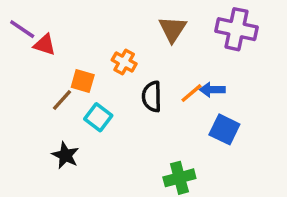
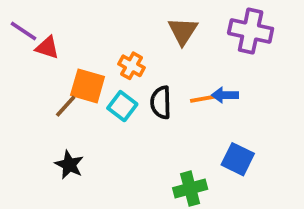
orange square: (83, 81) -> (88, 86), size x1.4
orange line: (192, 93) -> (203, 99), turned 30
cyan square: (98, 117) -> (122, 106), moved
blue square: (224, 129) -> (238, 159), moved

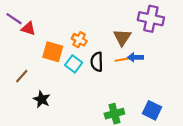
brown triangle: (183, 31) -> (122, 37), moved
brown line: (66, 106) -> (22, 76), moved
blue square: (238, 159) -> (152, 110), moved

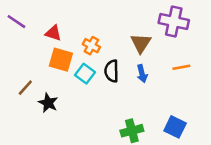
red triangle: (28, 29) -> (53, 33), moved
blue arrow: (135, 57) -> (142, 74), moved, turned -104
orange line: (122, 60) -> (181, 67), moved
black star: (42, 99) -> (48, 103), moved

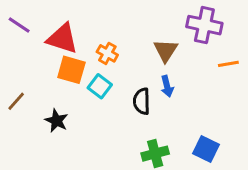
red triangle: (53, 33) -> (62, 38), size x1.6
orange line: (181, 67) -> (228, 64), moved
black semicircle: (112, 71) -> (142, 101), moved
brown line: (25, 88) -> (16, 101), moved

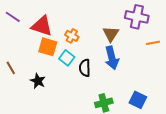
blue arrow: (167, 86) -> (112, 58), size x1.6
brown line: (16, 101) -> (11, 68), turned -72
black semicircle: (142, 101) -> (85, 68), moved

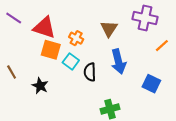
brown triangle: (111, 34) -> (109, 29), moved
orange line: (153, 43) -> (162, 46), turned -32
blue square: (138, 100) -> (151, 84), moved

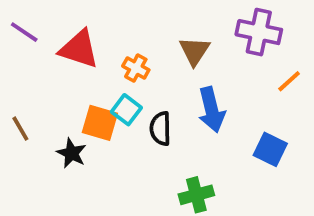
orange square: (51, 50) -> (100, 123), moved

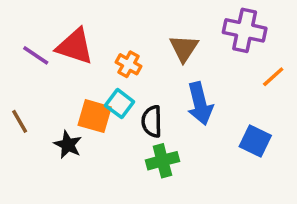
purple line: (24, 32) -> (36, 55), moved
green cross: (196, 195) -> (162, 161), moved

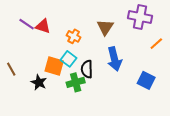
red triangle: (75, 46) -> (43, 26), size x0.7
purple line: (36, 55) -> (27, 24), moved
green cross: (162, 161) -> (76, 82), moved

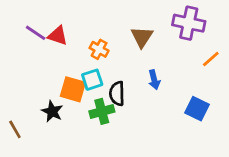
cyan square: (68, 59) -> (92, 80), turned 35
blue arrow: (114, 59) -> (154, 80), size x0.6
brown line: (11, 69) -> (15, 129), moved

